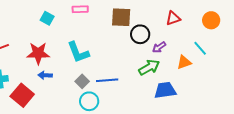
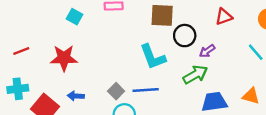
cyan L-shape: (78, 52) -> (153, 57), moved
orange triangle: (184, 62) -> (251, 96), moved, turned 35
blue arrow: (45, 75) -> (76, 96), moved

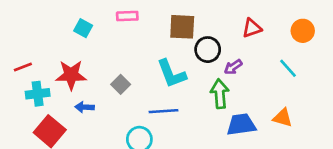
green arrow: (195, 75) -> (220, 94), turned -65
cyan cross: (18, 89) -> (38, 94), moved
gray square: (116, 91) -> (121, 84), moved
blue arrow: (76, 96) -> (84, 107), moved

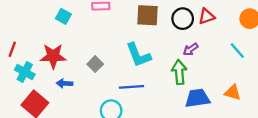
black circle: (208, 50) -> (183, 19), moved
red line: (23, 67) -> (12, 49), turned -49
cyan cross: (38, 94) -> (25, 72), turned 36

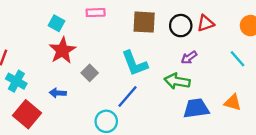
red star: (53, 56) -> (62, 50), moved, turned -30
green arrow: (179, 72) -> (177, 81), turned -75
blue line: (132, 87) -> (128, 97), turned -45

